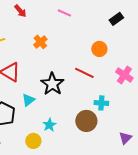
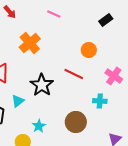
orange cross: (40, 42) -> (30, 43), size x1.5
cyan cross: (101, 103) -> (100, 101), moved

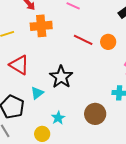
orange cross: (30, 43) -> (41, 26), moved, turned 35
red line: (74, 74) -> (83, 40), moved

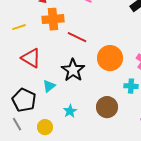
red line: (83, 40) -> (77, 37), moved
orange circle: (108, 42) -> (110, 58), moved, size x1.6
yellow circle: (42, 134) -> (45, 127), moved

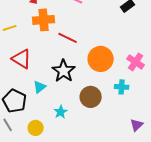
brown circle: (107, 107) -> (91, 97), moved

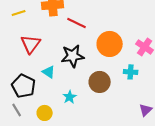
red triangle: (22, 59) -> (31, 44), turned 35
black star: (64, 71) -> (73, 56), turned 30
cyan triangle: (40, 87) -> (49, 72), turned -48

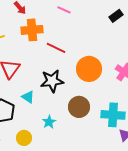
cyan cross: (131, 72) -> (113, 115), moved, size x1.6

